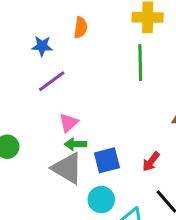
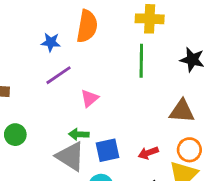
orange semicircle: (81, 27) -> (87, 26), size x1.6
pink triangle: (69, 123) -> (90, 98), moved
red arrow: (151, 162) -> (148, 153), turned 30

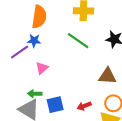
blue star: (51, 42) -> (34, 41), moved
green line: (141, 61) -> (78, 41), turned -55

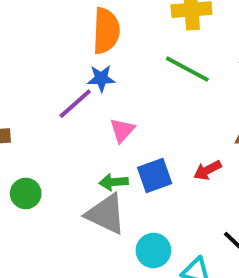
blue square: (55, 105) -> (155, 176), moved
red arrow: (84, 106) -> (207, 170), moved

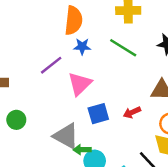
blue star: (101, 78) -> (82, 47), moved
pink triangle: (122, 130) -> (80, 84), size x1.5
green arrow: (114, 182) -> (82, 150), moved

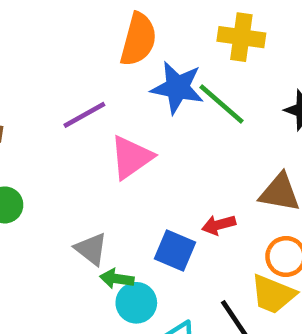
blue star: (82, 47) -> (177, 88), moved, size x1.6
blue square: (98, 114) -> (175, 251), moved, turned 30
gray triangle: (66, 136) -> (91, 249), size x0.7

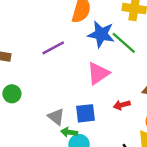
pink triangle: (131, 157) -> (98, 73), moved
blue square: (175, 251) -> (85, 113), moved, turned -30

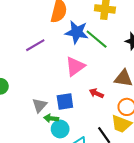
red arrow: (122, 105) -> (96, 93), turned 40
gray triangle: (56, 117) -> (39, 105), turned 35

